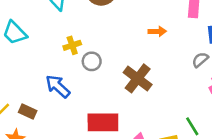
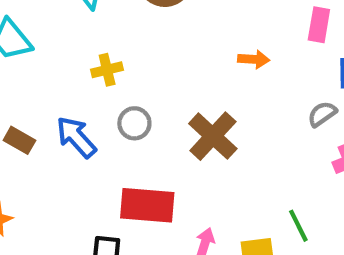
gray circle: (92, 61) -> (134, 123), moved
brown rectangle: (28, 112) -> (19, 140), moved

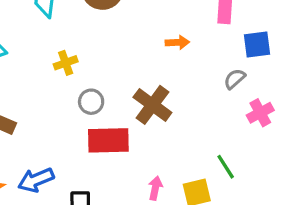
blue arrow: (76, 137) -> (36, 180), moved, turned -64
red rectangle: (147, 205) -> (108, 140), moved

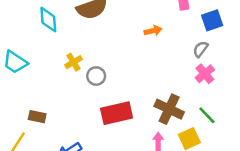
gray circle: (91, 102) -> (96, 76), moved
brown cross: (152, 105) -> (169, 109), moved
pink cross: (260, 113) -> (205, 74), moved

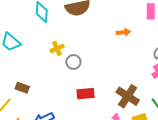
red rectangle: (117, 113) -> (85, 94), size x0.7

